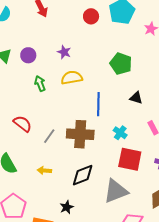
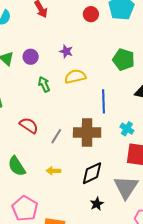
gray triangle: (116, 191) -> (126, 187), turned -32
black star: (67, 207) -> (97, 204), moved

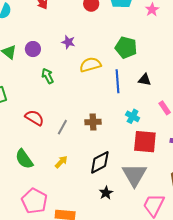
yellow semicircle: (75, 77) -> (90, 65), moved
blue line: (103, 101) -> (118, 81), moved
brown cross: (87, 132) -> (93, 122), size x0.6
yellow arrow: (53, 171) -> (61, 162), turned 136

